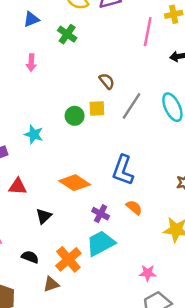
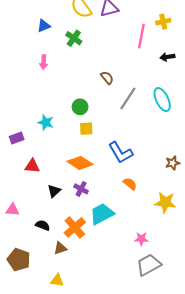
yellow square: (97, 108) -> (86, 129), moved
blue L-shape: (123, 170) -> (121, 153), turned -50
purple cross: (101, 214) -> (81, 189), moved

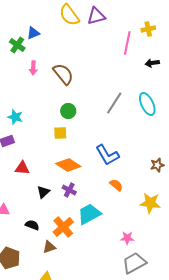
green cross: (74, 38) -> (17, 45), moved
brown semicircle: (107, 78) -> (63, 74), moved, size x1.6
cyan star: (46, 122) -> (15, 117), moved
yellow square: (86, 129) -> (60, 133), moved

